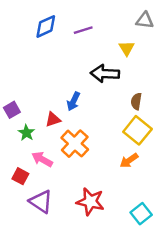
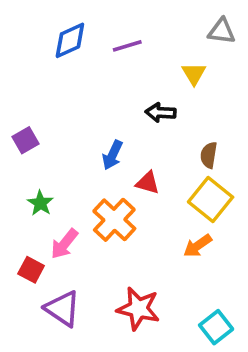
black arrow: (105, 74) -> (161, 113), size x0.7
purple square: (12, 110) -> (26, 140), moved
red triangle: (53, 119) -> (148, 183), moved, turned 35
pink arrow: (42, 159) -> (64, 244), turned -80

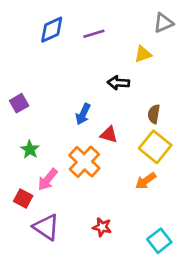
gray triangle: (222, 31) -> (163, 23), turned -30
yellow triangle: (194, 74) -> (143, 54), turned 42
red star: (138, 309) -> (102, 227), size x0.6

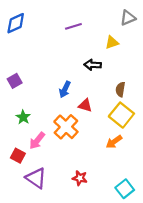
blue diamond: (52, 30) -> (16, 23), moved

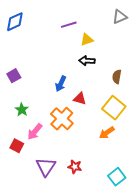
yellow triangle: (112, 42) -> (87, 40), moved
brown semicircle: (120, 89) -> (117, 77), moved
purple triangle: (36, 178) -> (46, 167), moved, turned 30

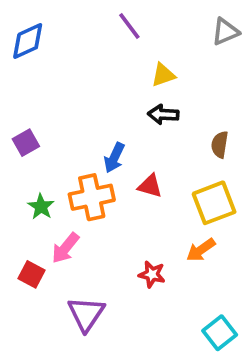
purple line: (69, 25) -> (129, 26), moved, turned 70
yellow square: (114, 108) -> (214, 203), turned 30
orange cross: (62, 119) -> (92, 197), moved, turned 35
red star: (75, 167) -> (152, 274), moved

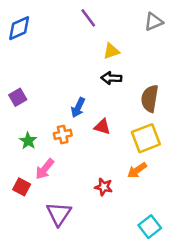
brown semicircle: (220, 145) -> (150, 99), size x1.5
orange cross: (92, 197) -> (63, 134), size x0.6

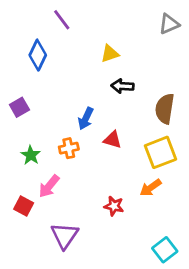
purple line: (88, 18) -> (62, 20), moved
blue diamond: (19, 28) -> (38, 55), moved, turned -40
yellow triangle: (111, 51) -> (110, 54), moved

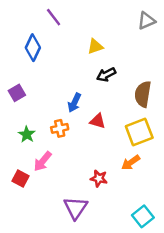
black arrow: (122, 86) -> (106, 75), turned -30
purple triangle: (65, 236) -> (76, 208), moved

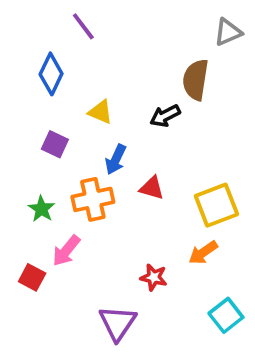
yellow triangle: (95, 46) -> (100, 112), moved, turned 42
purple square: (17, 93) -> (55, 144), moved, turned -35
brown semicircle: (143, 94) -> (196, 80), moved
orange cross: (60, 128) -> (93, 199), size x1.5
cyan square: (143, 216) -> (226, 315), moved

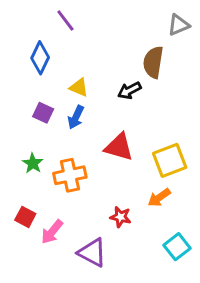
blue arrow: (116, 159) -> (76, 117), moved
red triangle: (152, 188) -> (119, 147), size x1.5
orange cross: (93, 199) -> (70, 175), moved
pink arrow: (66, 251) -> (52, 232), moved
purple triangle: (118, 323) -> (92, 253), turned -36

